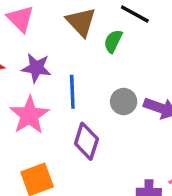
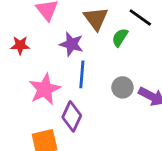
purple star: (36, 68) -> (71, 44), moved
purple diamond: (86, 141) -> (72, 116), moved

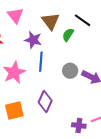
purple diamond: (72, 116) -> (45, 102), moved

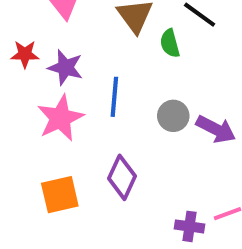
green semicircle: (68, 35) -> (170, 43), turned -48
purple star: (33, 40) -> (65, 68), moved

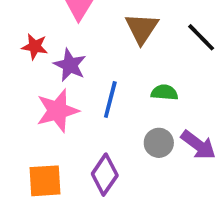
green semicircle: (170, 43) -> (164, 92), moved, turned 100
gray circle: (173, 116) -> (159, 143), moved

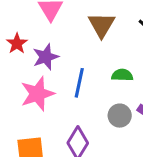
red star: (35, 47) -> (17, 43), turned 30
purple star: (70, 65) -> (46, 57), turned 30

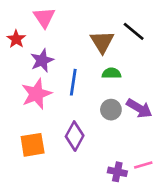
brown triangle: (102, 25) -> (102, 42), moved
red star: (17, 43) -> (16, 39), moved

